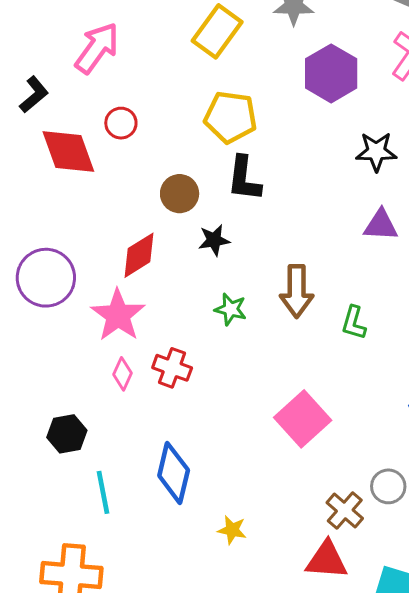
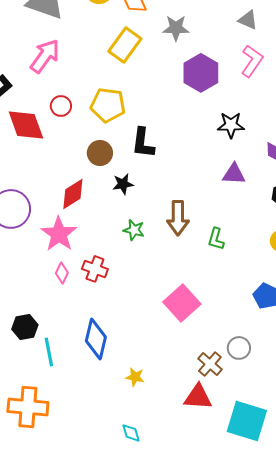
yellow pentagon: (231, 117) -> (108, 105), moved
black hexagon: (67, 434) -> (25, 327), moved

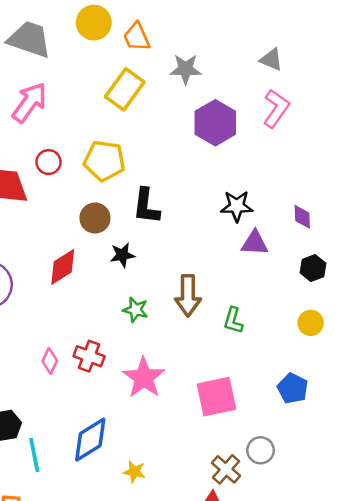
black star: (231, 125) -> (237, 206), moved
pink star: (59, 234) -> (144, 378), moved
pink square: (182, 303) -> (216, 397), moved, turned 30
blue diamond: (96, 339) -> (90, 440), turned 45
yellow star: (135, 377) -> (134, 472), moved

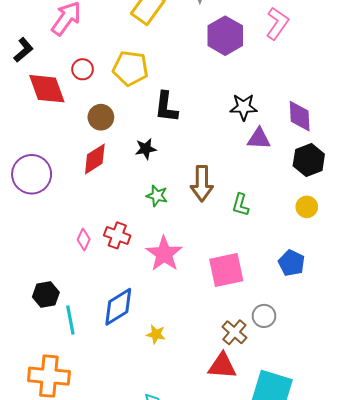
purple diamond: (302, 217) -> (300, 116), size x1.5
brown circle: (95, 218) -> (101, 117), moved
black hexagon: (313, 268) -> (309, 160), size x1.4

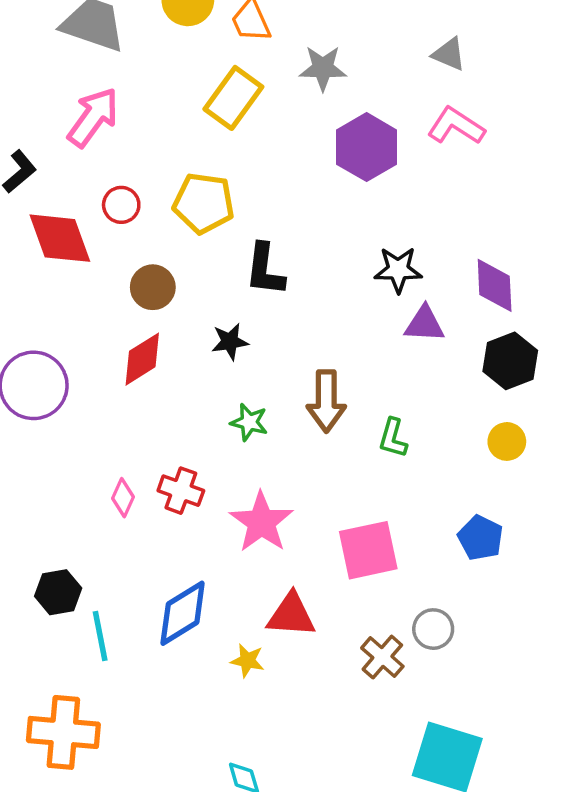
pink L-shape: (277, 23) -> (456, 126), turned -92
red triangle: (222, 366) -> (291, 615), moved

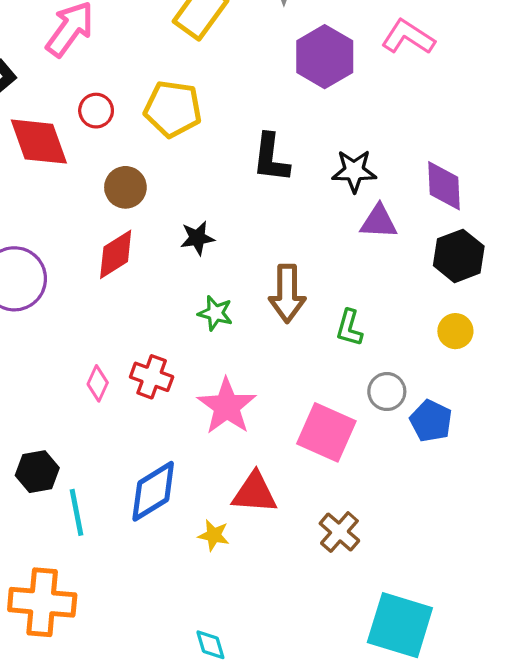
black L-shape: (265, 270) -> (271, 158), moved
pink square: (368, 550) -> (326, 432), turned 36
gray circle: (433, 629) -> (387, 392), moved

